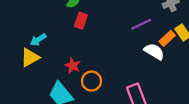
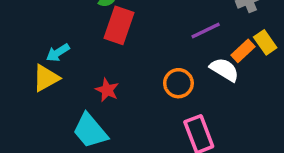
red rectangle: (81, 21) -> (119, 25), size x1.5
orange circle: (91, 81) -> (178, 83), moved

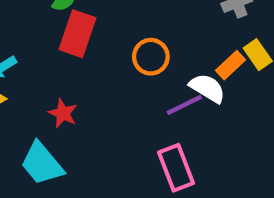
purple line: (206, 31) -> (184, 105), moved
orange circle: (178, 83) -> (151, 57), moved

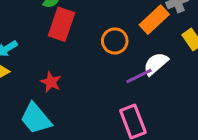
orange rectangle: (230, 65) -> (154, 20), moved, size x1.4
white semicircle: (207, 88) -> (156, 64), turned -72

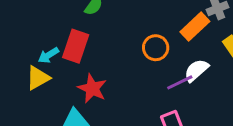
red rectangle: (62, 24) -> (76, 46), moved
red star: (51, 82) -> (92, 88), size x1.4

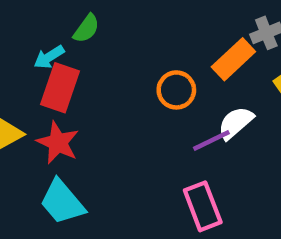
cyan arrow: (48, 55) -> (49, 57), moved
red star: (92, 88) -> (58, 143), moved

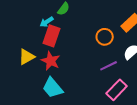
purple line: (211, 140) -> (109, 66), moved
pink rectangle: (203, 206) -> (117, 90), turned 65

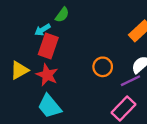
orange circle: (105, 37) -> (103, 67), moved
purple line: (109, 66) -> (130, 81), moved

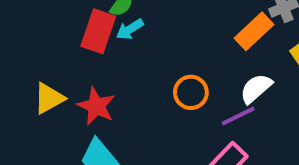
cyan arrow: (43, 30) -> (130, 29), moved
red rectangle: (48, 46) -> (98, 31), moved

